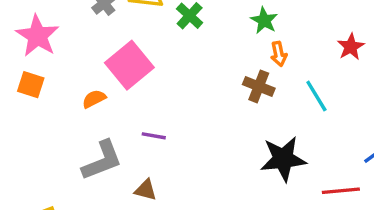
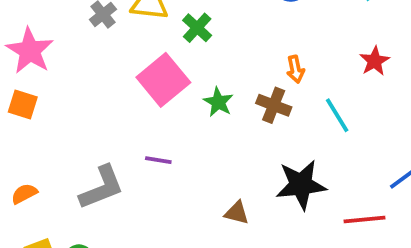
green star: (264, 20) -> (218, 102), moved
pink square: (129, 65) -> (163, 80), moved
orange semicircle: (94, 99) -> (24, 194), moved
brown triangle: (146, 190) -> (237, 213), moved

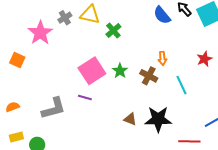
pink star: (30, 51) -> (40, 33), moved
pink square: (163, 80) -> (92, 71), moved
brown triangle: (237, 213) -> (130, 119), moved

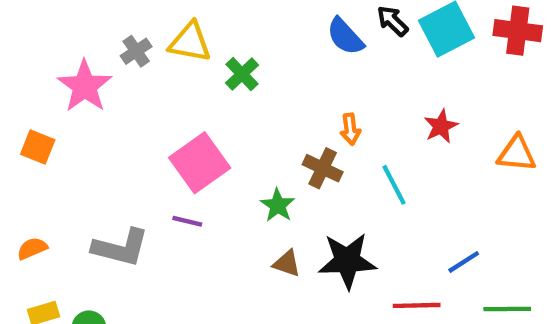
green star: (120, 71) -> (278, 205), moved
gray L-shape: (54, 108) -> (121, 248), turned 32

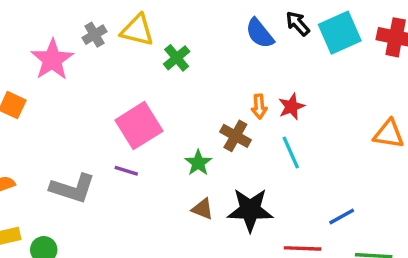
red star: (441, 126) -> (291, 107), moved

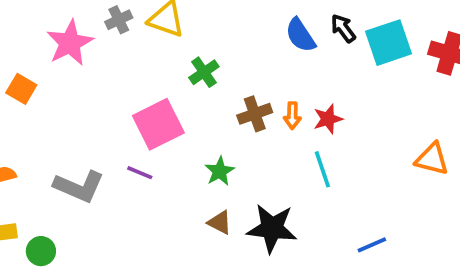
green cross: (177, 58) -> (204, 72), moved
brown cross: (235, 136) -> (255, 114), moved, turned 36

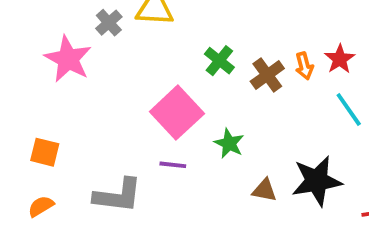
green cross: (204, 72) -> (219, 61), moved
orange square: (21, 89) -> (45, 152), moved
green star: (220, 171) -> (229, 143), moved

